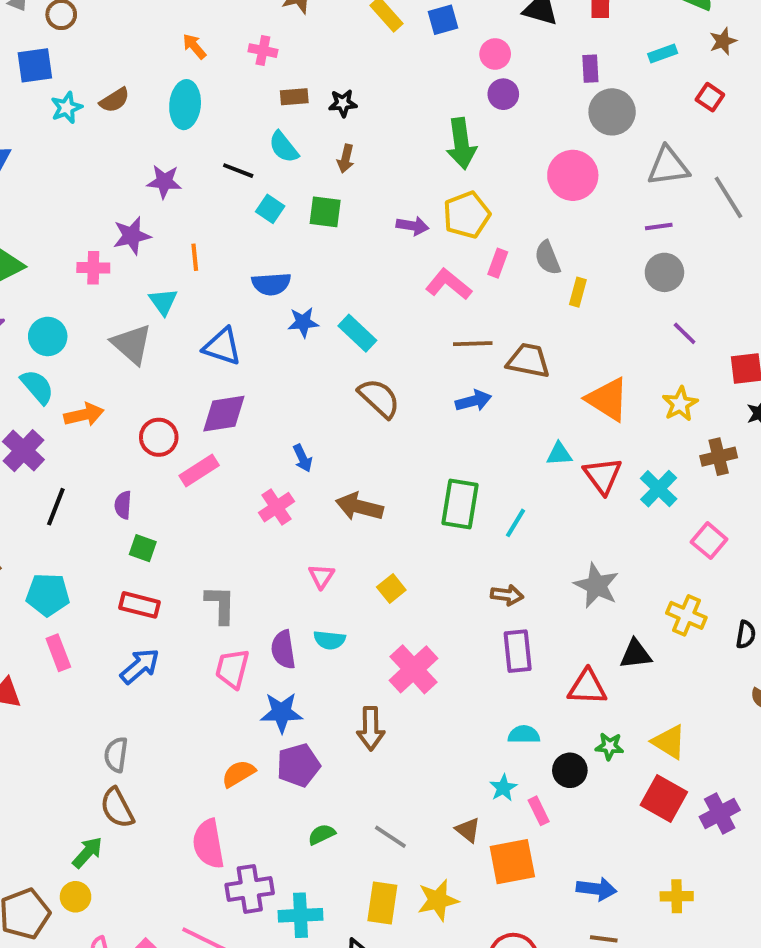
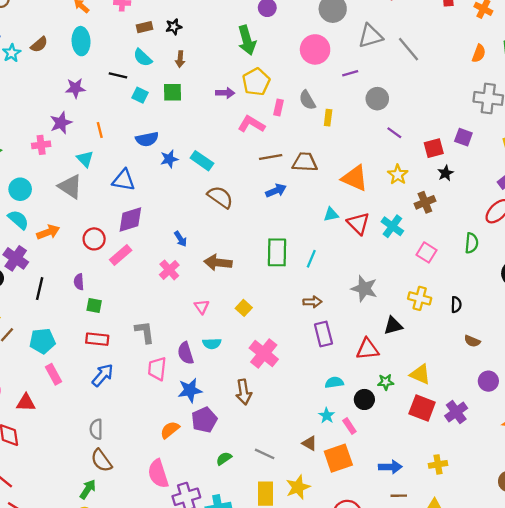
purple line: (659, 227) -> (350, 73), moved

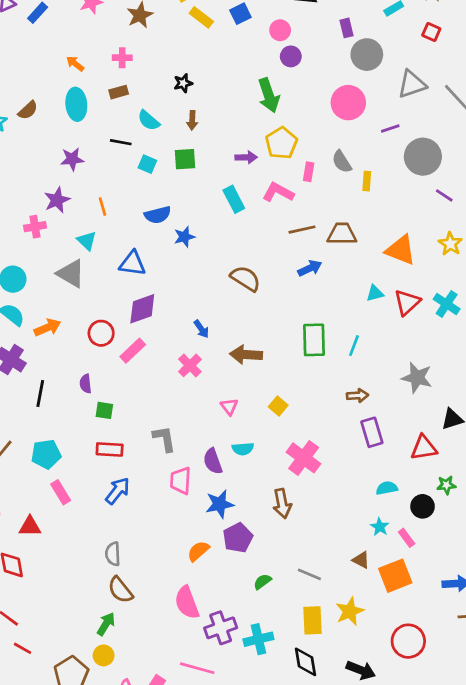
brown rectangle: (145, 27) -> (119, 92), moved
gray circle: (377, 99) -> (423, 157), size x1.4
cyan rectangle: (202, 161) -> (234, 199), moved, turned 30
red triangle: (358, 223) -> (407, 302), turned 35

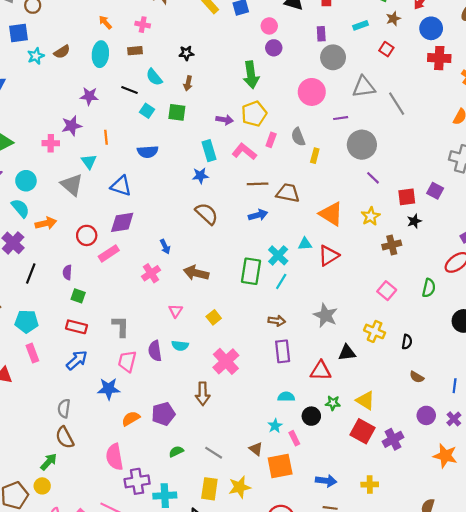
blue star: (184, 237) -> (200, 176), moved
cyan cross: (447, 304) -> (278, 255), moved
blue star: (220, 504) -> (109, 389), moved

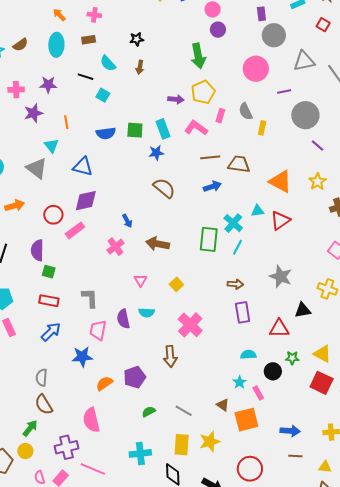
green square: (177, 112) -> (135, 130), moved
pink cross: (51, 143) -> (16, 90), moved
purple semicircle: (67, 272) -> (37, 250), size x1.5
purple cross: (137, 481) -> (66, 447), moved

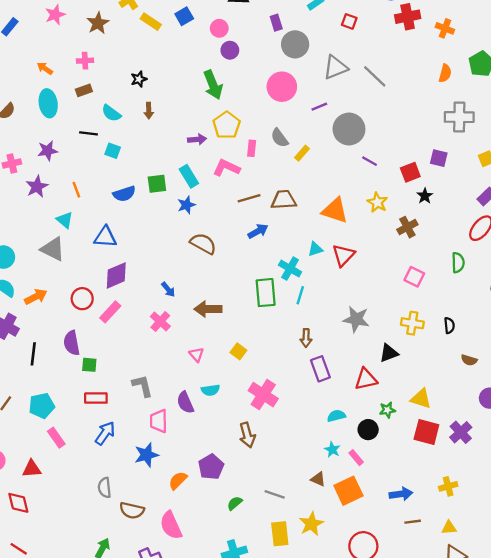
yellow rectangle: (262, 128) -> (302, 153), turned 40
brown arrow: (235, 284) -> (306, 338), turned 98
brown semicircle: (44, 405) -> (132, 510), moved, turned -35

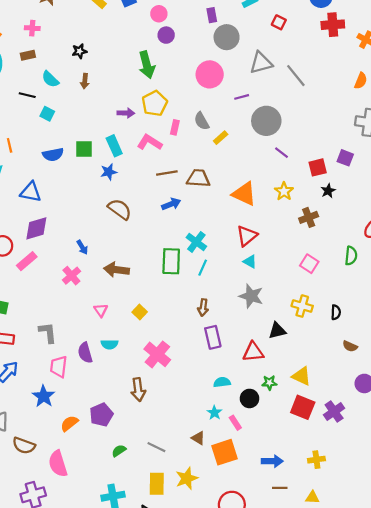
cyan triangle: (315, 249) -> (250, 262), moved, turned 40
blue star: (146, 455) -> (44, 396), turned -30

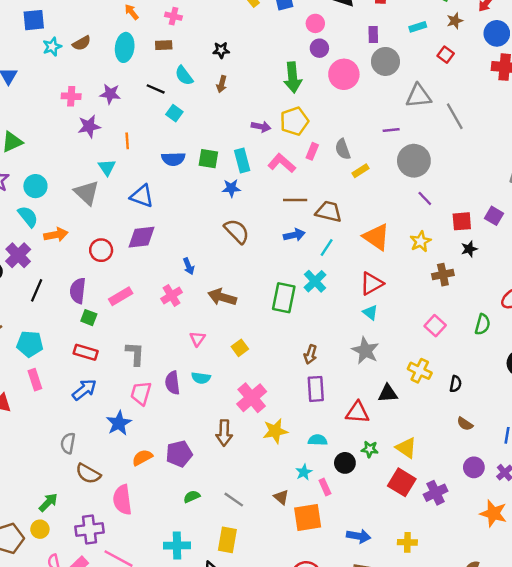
pink circle: (210, 74) -> (344, 74), moved
pink rectangle: (27, 261) -> (121, 296), moved
cyan line: (203, 268) -> (327, 248), moved
yellow star: (187, 478) -> (275, 431), moved

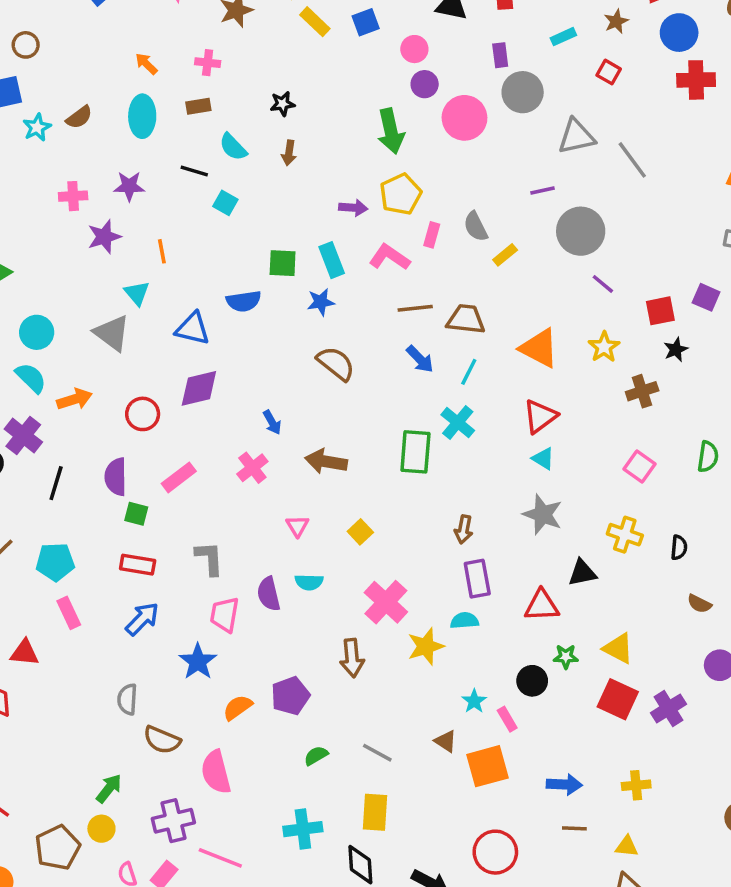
blue semicircle: (173, 159) -> (244, 301), moved
blue arrow: (294, 235) -> (420, 359), turned 65
cyan semicircle: (318, 440) -> (464, 621), moved

